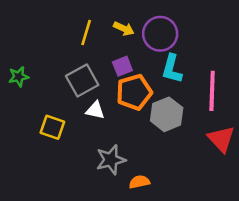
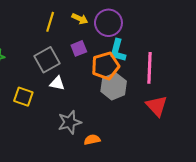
orange pentagon: (134, 92) -> (105, 66), moved

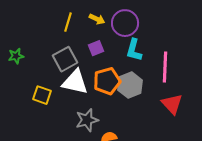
orange pentagon: (105, 66) -> (107, 81), moved
white triangle: (57, 83) -> (75, 82), size x1.8

